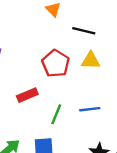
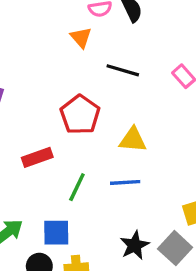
yellow triangle: (91, 60) -> (133, 140), moved

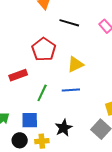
yellow triangle: (133, 140) -> (75, 64), turned -30
black star: (135, 245) -> (64, 128), moved

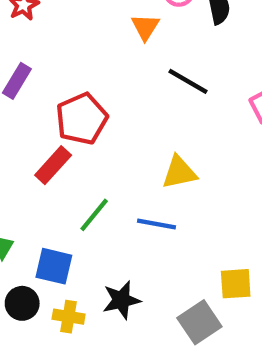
red pentagon: (44, 49) -> (82, 119), moved
red rectangle: (18, 75) -> (53, 165), turned -42

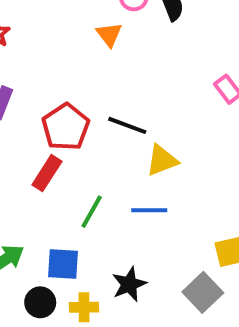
black line: (188, 81) -> (127, 125), moved

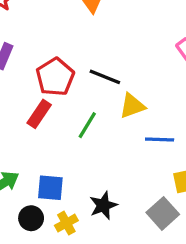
blue line: (149, 210) -> (160, 140), moved
green line: (92, 212) -> (87, 125), moved
yellow cross: (84, 307) -> (66, 223), turned -30

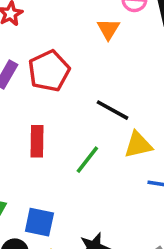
red pentagon: (55, 77) -> (49, 71), moved
red rectangle: (39, 114) -> (37, 141), turned -40

